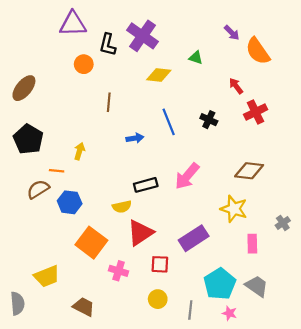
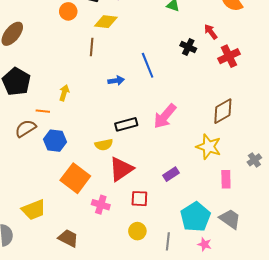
yellow diamond: (159, 75) -> (106, 22), moved
black cross: (209, 120) -> (188, 47), moved
brown diamond: (249, 171) -> (223, 111), turned -36
purple rectangle: (194, 238) -> (171, 174), size x0.6

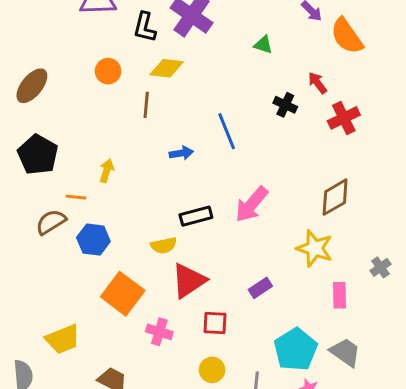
orange circle: (68, 11) -> (108, 71), moved

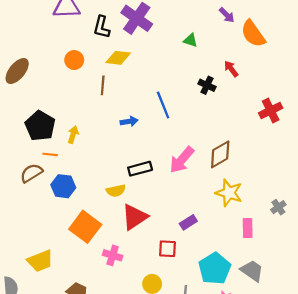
red cross: (344, 118) -> (271, 111), moved
black pentagon: (38, 155) -> (40, 126), moved
brown diamond: (335, 197) -> (220, 154), moved
red square: (215, 323) -> (167, 249), moved

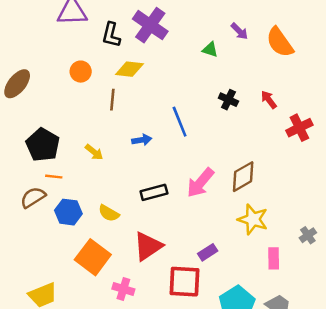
purple arrow: (227, 15) -> (239, 31), moved
red arrow: (231, 69) -> (269, 100), moved
yellow arrow: (73, 135) -> (94, 152), moved, turned 112
yellow semicircle: (116, 191) -> (109, 213), moved, turned 42
red square: (167, 249) -> (184, 282), size x1.6

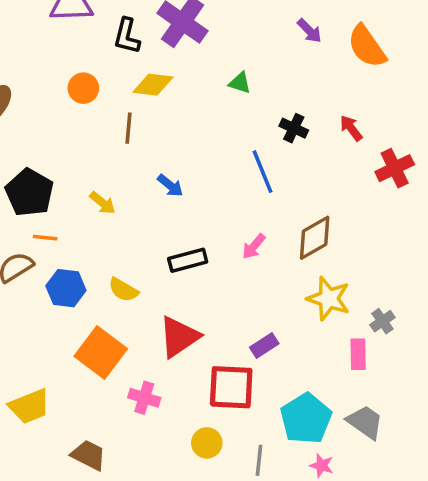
green triangle: (210, 50) -> (240, 83), moved
blue line: (180, 122) -> (262, 172), moved
blue arrow: (142, 140) -> (170, 186), turned 48
pink arrow: (200, 183) -> (254, 246), size x0.6
gray cross: (308, 235) -> (382, 321), moved

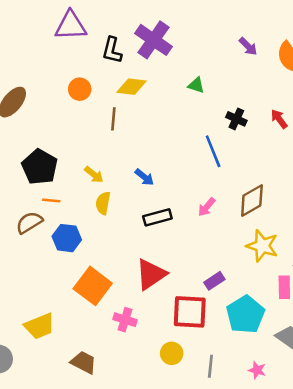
blue arrow: (170, 186) -> (144, 177), moved
yellow semicircle: (123, 290) -> (103, 203), moved, turned 70
cyan pentagon: (306, 419) -> (245, 314), moved

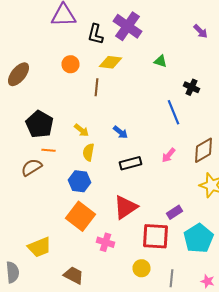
blue hexagon: (67, 238) -> (80, 181), moved

